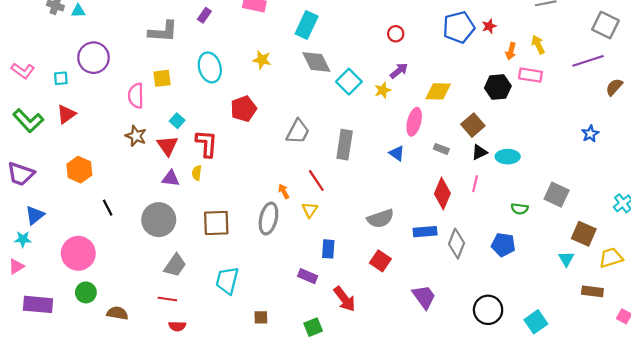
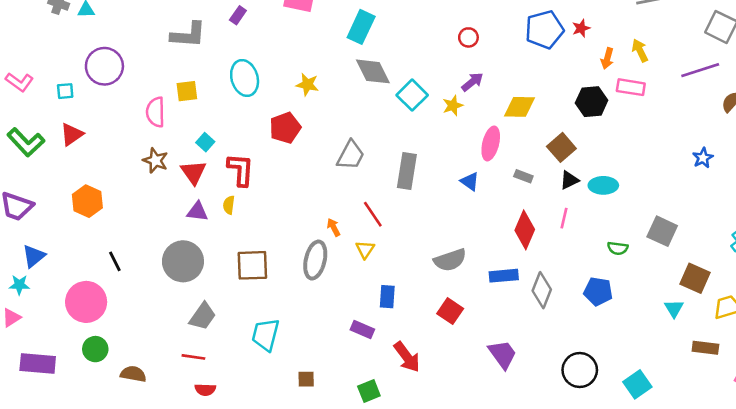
yellow star: (262, 60) -> (307, 85), moved
black line: (108, 208) -> (115, 261), moved

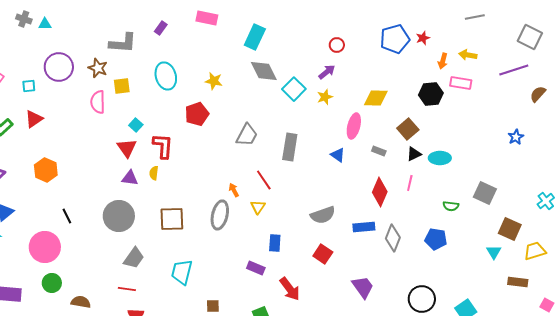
yellow arrow: (640, 51) -> (468, 55), turned -54
purple arrow: (472, 82) -> (327, 72), moved
brown star: (155, 161) -> (98, 68), moved

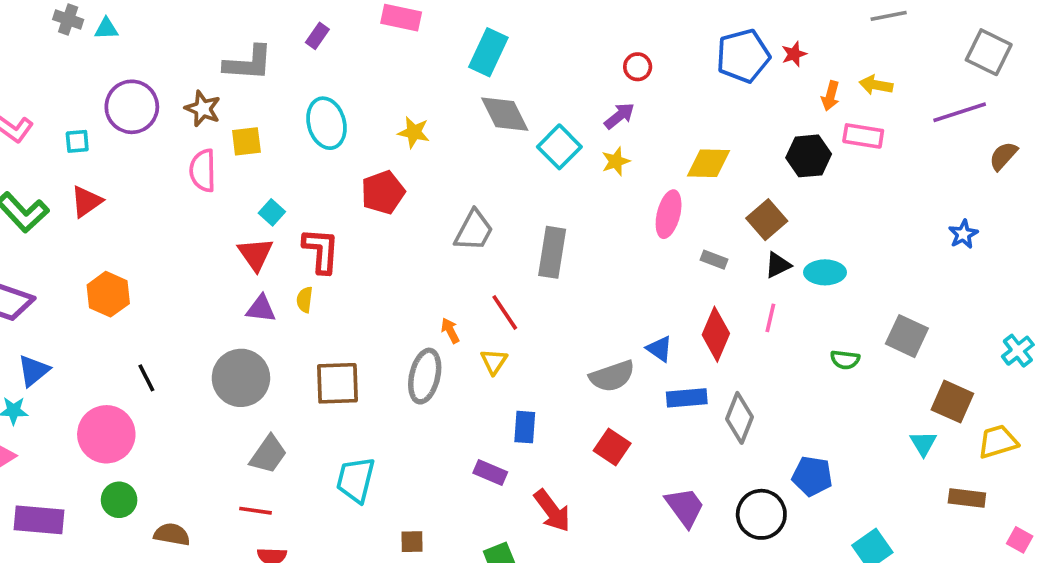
blue triangle: (338, 155) -> (659, 349), moved
blue pentagon: (436, 239) -> (812, 476), moved
black circle: (422, 299) -> (761, 514), moved

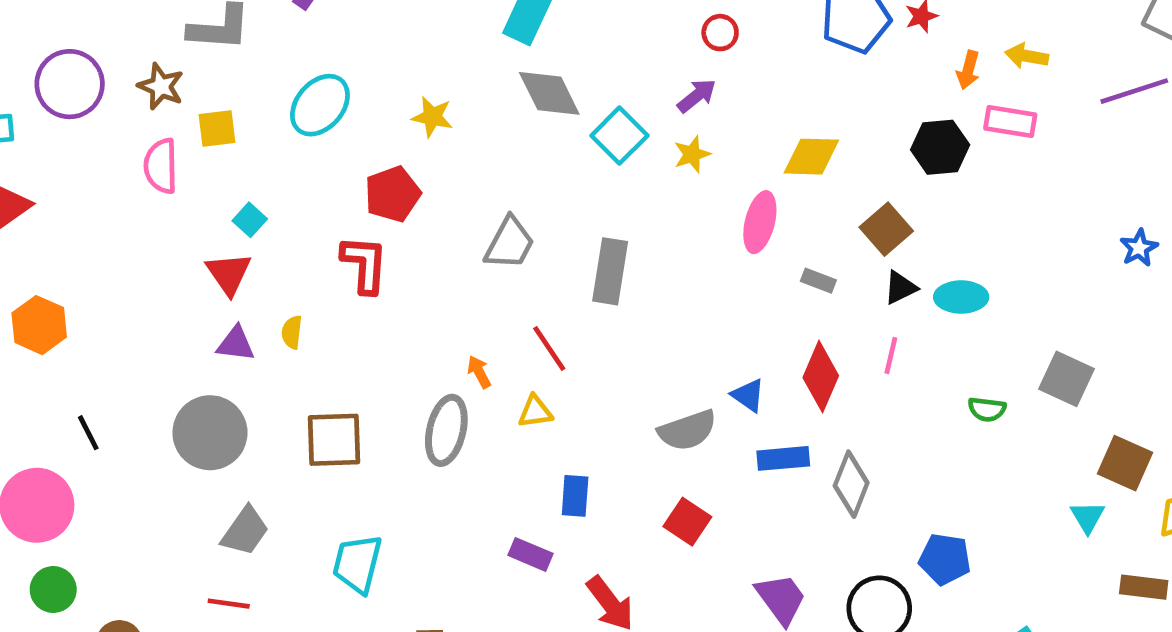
cyan ellipse: (326, 123) -> (320, 105), turned 57
red L-shape: (321, 251) -> (364, 264), moved
yellow triangle: (494, 362) -> (535, 412), turned 48

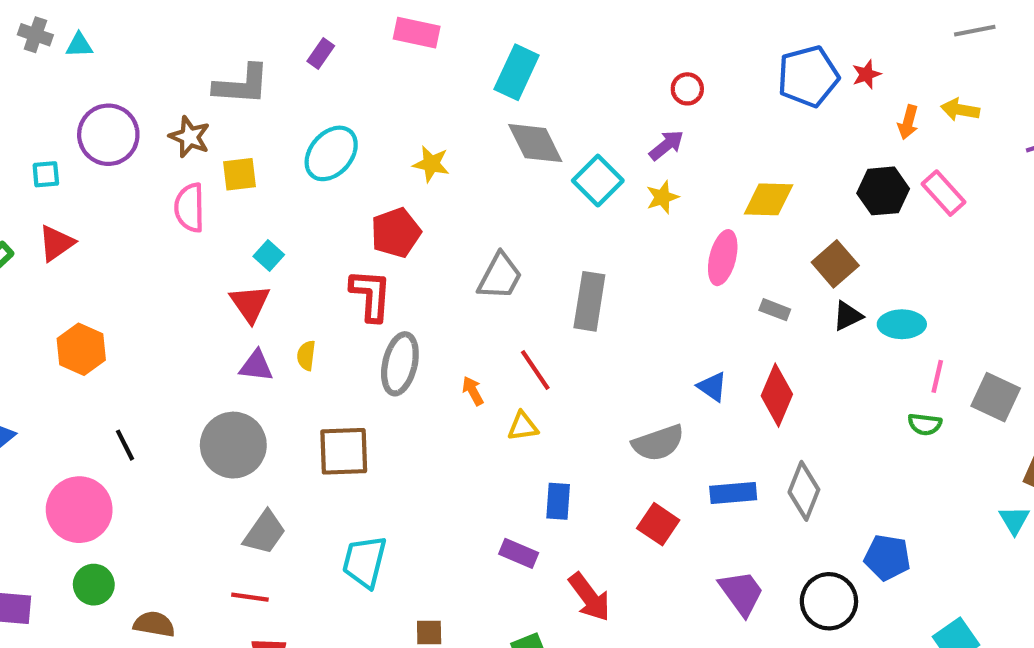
pink rectangle: (1010, 121) -> (943, 193), moved, turned 39
pink line: (891, 355) -> (937, 376), moved
blue triangle: (748, 395) -> (712, 387), moved
gray ellipse: (446, 430) -> (400, 364), moved
blue rectangle: (783, 458) -> (733, 493), moved

